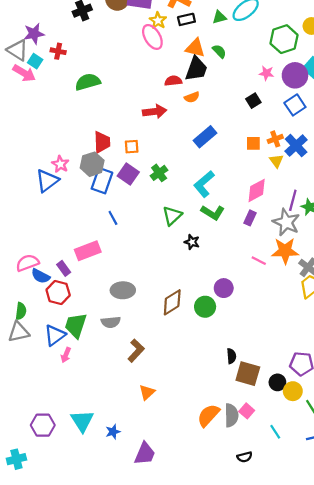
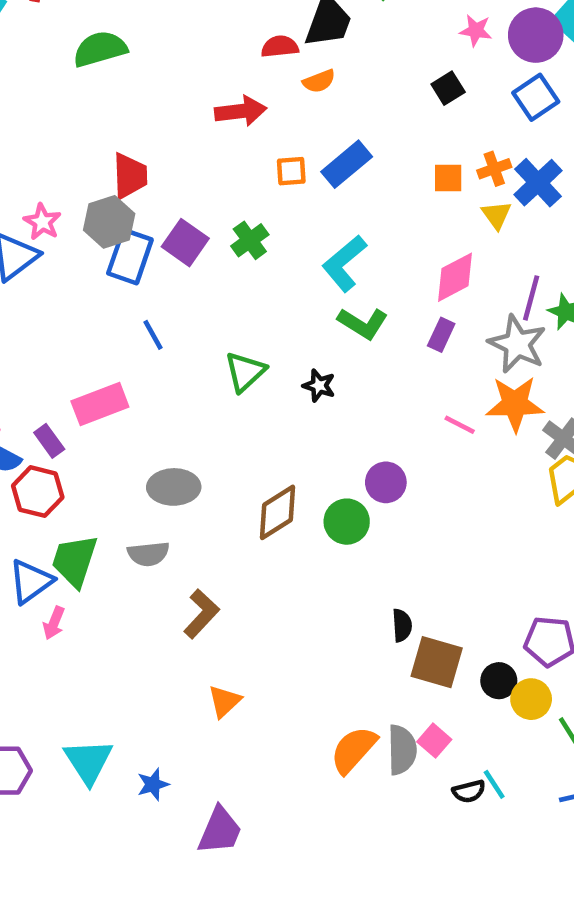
orange square: (132, 147) -> (291, 171), moved
green triangle: (172, 216) -> (245, 372), moved
black semicircle: (245, 457) -> (469, 791), moved

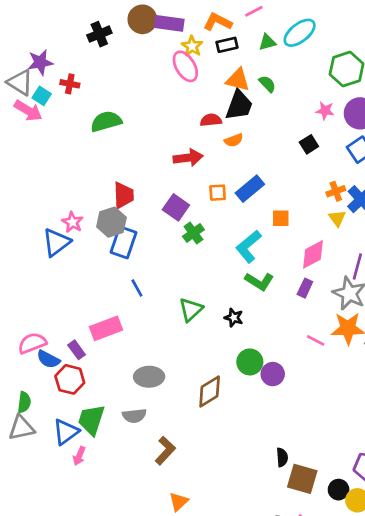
orange square: (448, 178) -> (281, 218), moved
purple square: (185, 243) -> (176, 207), moved
green circle: (347, 522) -> (250, 362), moved

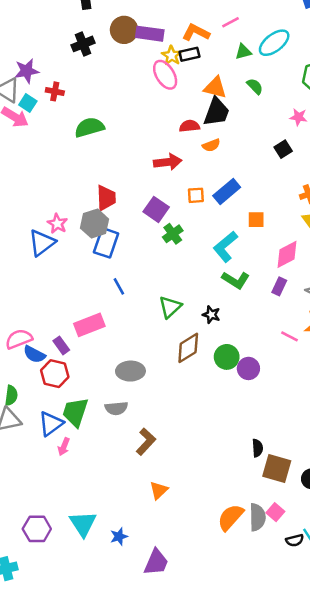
black rectangle: (227, 45) -> (189, 54), moved
green semicircle: (267, 84) -> (255, 86), moved
brown diamond: (210, 392) -> (188, 348), moved

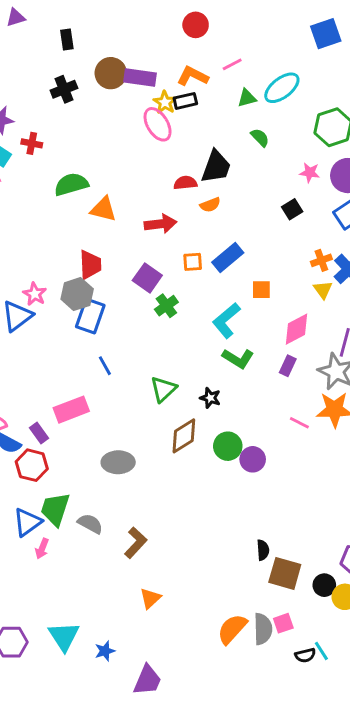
orange triangle: (215, 88) -> (103, 209), moved
gray semicircle: (116, 408) -> (90, 524), moved, turned -145
pink square: (275, 512) -> (283, 623), turned 30

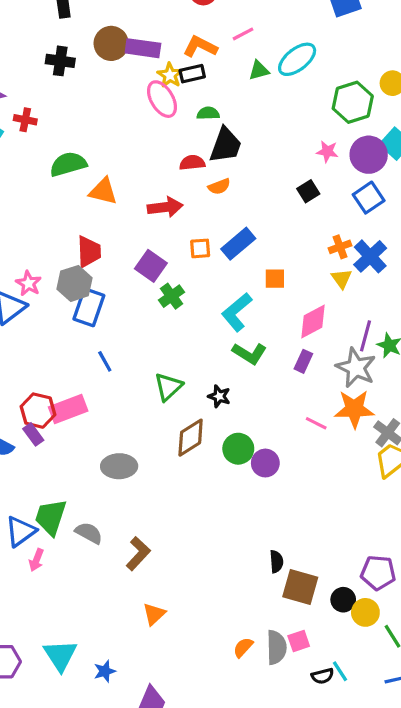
black cross: (64, 89) -> (60, 61), turned 30
green semicircle: (260, 138) -> (208, 113), moved, turned -48
red hexagon: (32, 465) -> (38, 411), moved
orange semicircle: (232, 629) -> (243, 647), size x0.6

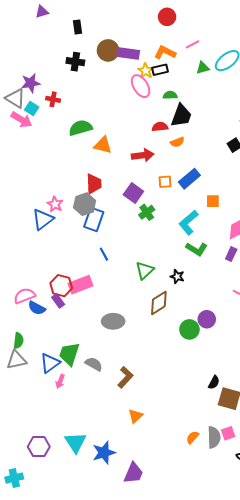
green circle: (238, 449) -> (189, 329), moved
black semicircle: (276, 562) -> (214, 382), turned 32
blue star: (105, 671) -> (104, 453), size x1.6

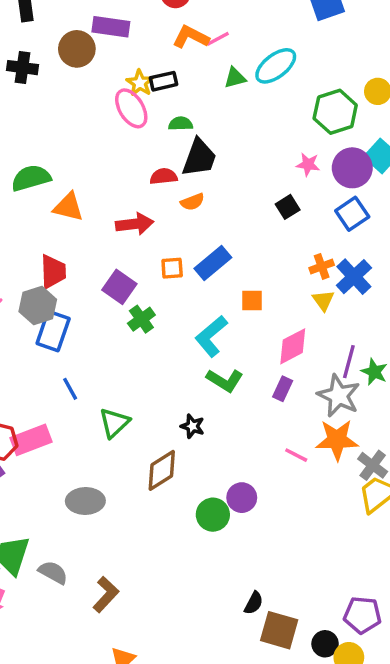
orange L-shape: (165, 52) -> (191, 37), moved
purple rectangle: (128, 53) -> (111, 27), moved
green triangle: (145, 270) -> (114, 423), moved

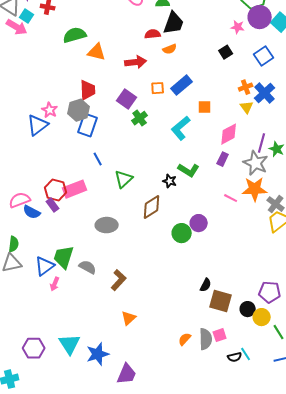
purple circle: (352, 168) -> (260, 17), moved
green L-shape: (225, 380) -> (189, 170), moved

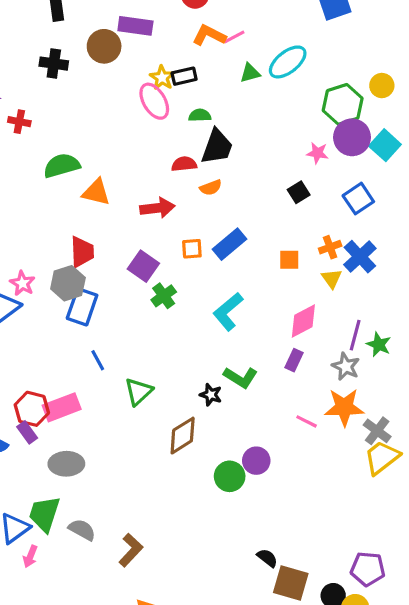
orange square: (205, 107) -> (289, 260), moved
gray star: (256, 163) -> (346, 366), size x0.7
gray ellipse: (107, 225) -> (66, 464), moved
black semicircle: (206, 285) -> (267, 558), turned -80

